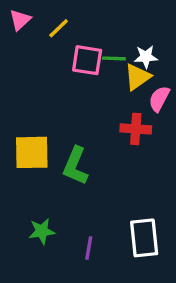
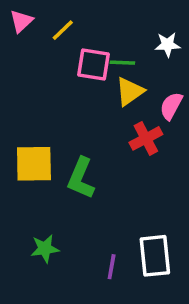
white star: (146, 57) -> (168, 45), moved
yellow triangle: (137, 77) -> (130, 92), moved
red cross: (136, 129) -> (146, 138), turned -32
purple line: (89, 248) -> (112, 267), moved

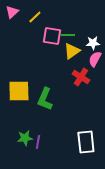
white star: (168, 45) -> (93, 43), moved
red cross: (146, 138) -> (81, 77), turned -30
purple line: (112, 267) -> (38, 142), moved

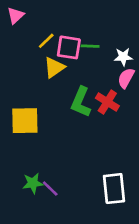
yellow line: (35, 17) -> (46, 41), moved
yellow triangle: (72, 51) -> (54, 67), moved
green L-shape: (45, 99) -> (81, 102), moved
purple line: (38, 142) -> (50, 189), turned -56

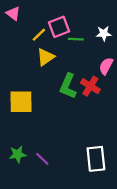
pink triangle: (16, 16) -> (13, 13), turned -40
pink square: (69, 47) -> (59, 27), moved, turned -30
white star: (123, 57) -> (104, 34), moved
green star: (33, 183) -> (18, 154), moved

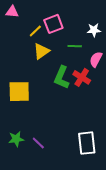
pink triangle: (13, 13) -> (12, 12), turned -32
green line: (76, 39) -> (75, 46), moved

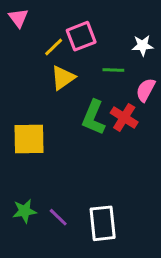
pink triangle: (12, 12) -> (18, 18), turned 48
white rectangle: (87, 143) -> (103, 223), moved

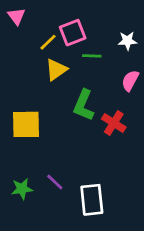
green line: (113, 70) -> (92, 56), moved
red cross: (124, 118) -> (114, 123), moved
purple line: (58, 217) -> (55, 182), moved

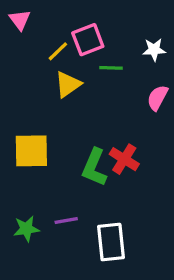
green L-shape: (84, 105) -> (94, 167), moved
red cross: (114, 123) -> (124, 159), moved
purple line: (55, 182) -> (66, 220), turned -54

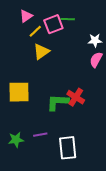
pink triangle: (20, 20) -> (26, 16), moved, turned 32
white star: (154, 50) -> (95, 40), moved
green line: (111, 68) -> (68, 19), moved
green L-shape: (94, 167) -> (58, 102), turned 70

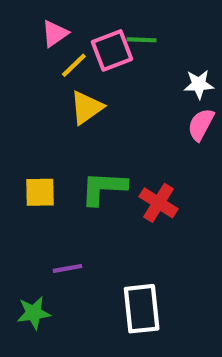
yellow square: (19, 92) -> (40, 192), size x0.7
green L-shape: (58, 102) -> (104, 188), moved
purple line: (40, 135) -> (68, 268), moved
green star: (16, 140) -> (34, 313), moved

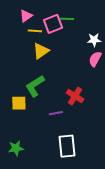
yellow line: (74, 65) -> (35, 31), turned 48
green L-shape: (104, 188) -> (35, 86), moved, turned -35
yellow square: (40, 192) -> (19, 103), moved
purple line: (68, 268) -> (56, 113), moved

